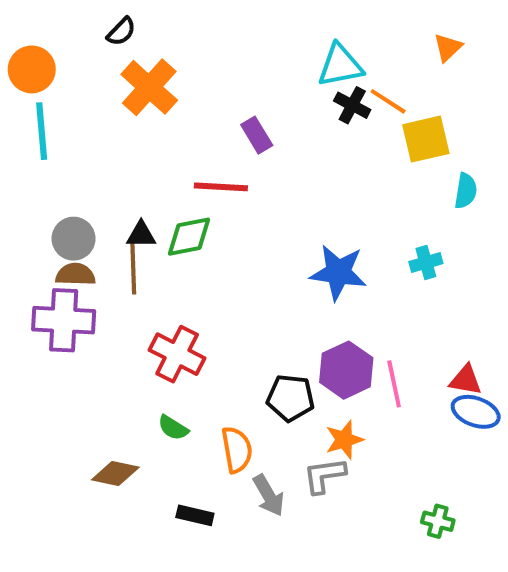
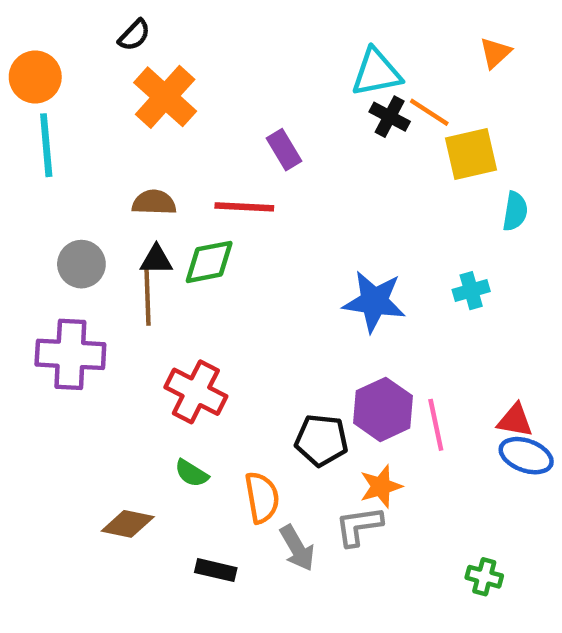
brown semicircle: (76, 274) -> (154, 202), moved

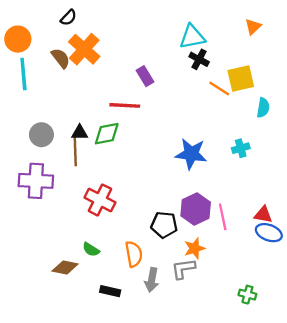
orange line: (429, 112) -> (219, 89), moved
brown semicircle: (154, 202) -> (61, 58), moved, turned 50
green semicircle: (191, 473) -> (91, 250), moved
gray arrow: (297, 548) -> (152, 280), turned 40

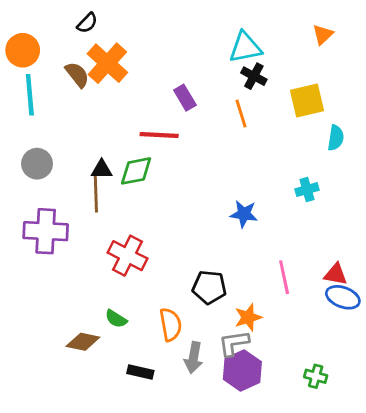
orange line: (219, 89) -> (241, 113), moved, turned 40
gray circle: (41, 135) -> (37, 164), moved
blue star: (191, 154) -> (244, 214), moved, size x0.7
purple hexagon: (196, 209) -> (242, 371), moved

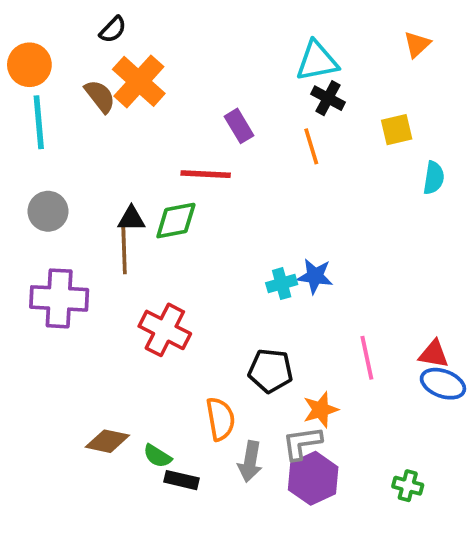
yellow square: (307, 101) -> (397, 130), size x0.7
cyan cross: (307, 190) -> (282, 284), moved
green semicircle: (116, 319) -> (157, 456), moved

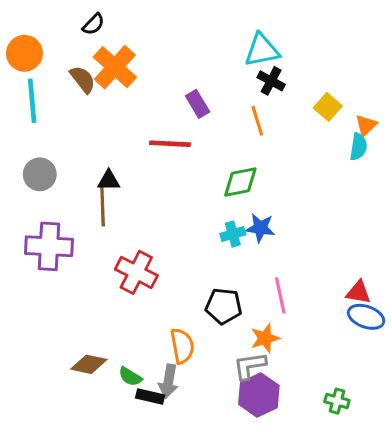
orange triangle: (417, 44) -> (366, 125), moved
yellow square: (397, 130) -> (328, 107), turned -36
green diamond: (176, 221) -> (240, 182), moved
pink line: (367, 358) -> (280, 295), moved
gray arrow: (250, 462) -> (168, 381), moved

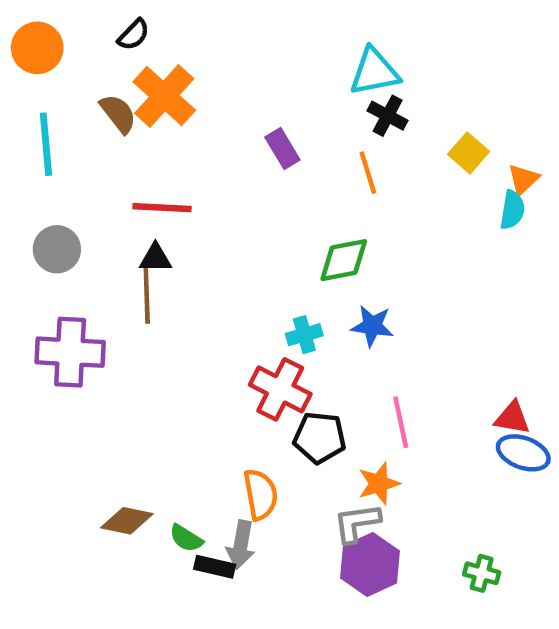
orange circle: (24, 53) -> (37, 48), moved
red line: (170, 144) -> (162, 208), moved
cyan cross: (233, 234) -> (304, 335), moved
red cross: (136, 272) -> (280, 389), moved

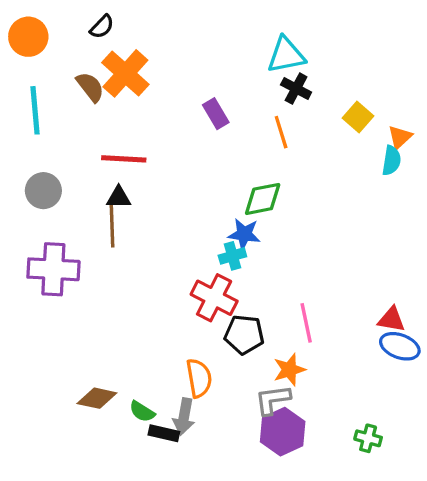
blue star: (372, 326) -> (244, 234), moved

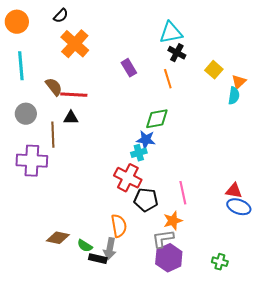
brown semicircle: (90, 87) -> (54, 87), moved
brown line: (112, 226) -> (53, 135), moved

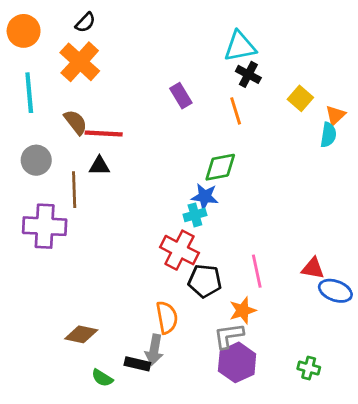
orange cross: (75, 44) -> (80, 62), moved
red triangle: (234, 191) -> (313, 268), moved
green semicircle: (85, 246) -> (102, 378), moved

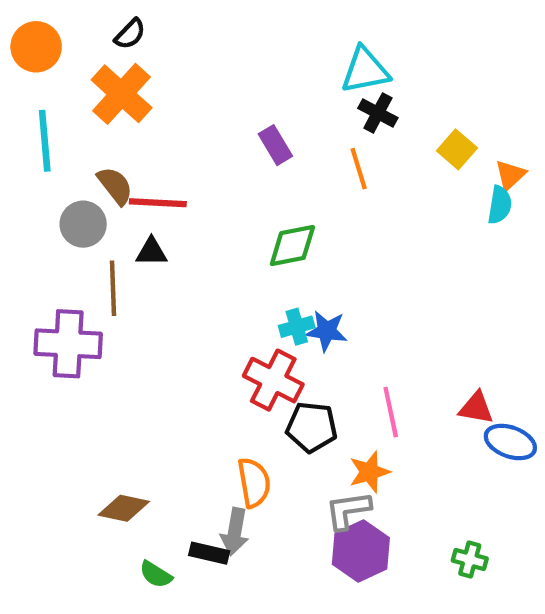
gray circle: (36, 160) -> (83, 224), moved
green diamond: (220, 167) -> (292, 245), moved
blue star: (205, 197) -> (327, 331), moved

